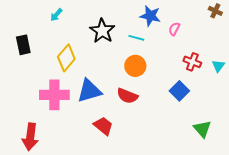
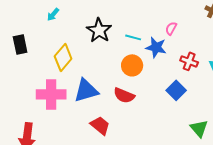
blue star: (150, 16) -> (156, 47), moved

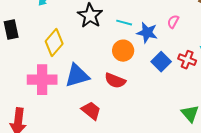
pink semicircle: (171, 28) -> (173, 22), moved
red cross: (189, 61) -> (187, 60), moved
blue square: (176, 90) -> (161, 62), moved

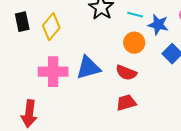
yellow diamond: (54, 43) -> (51, 27), moved
red trapezoid: (91, 111) -> (126, 103), moved, turned -55

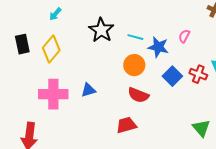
blue triangle: (88, 68) -> (88, 90), size x0.6
red semicircle: (126, 73) -> (138, 95), moved

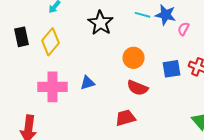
cyan line: (135, 37) -> (142, 15), moved
blue star: (158, 47) -> (166, 15), moved
blue square: (172, 76) -> (172, 69), turned 36

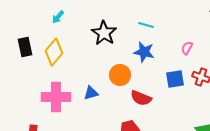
blue star: (166, 15) -> (144, 52), moved
pink semicircle: (184, 29) -> (187, 48), moved
orange circle: (134, 58) -> (120, 75), moved

